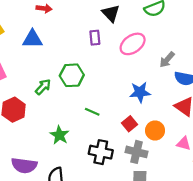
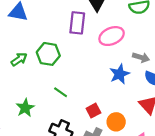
purple rectangle: (95, 38) -> (77, 23), size x1.5
gray arrow: (167, 60) -> (141, 57), turned -126
blue star: (140, 92) -> (120, 74), moved, turned -30

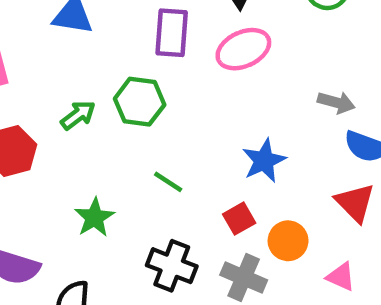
purple rectangle: (77, 23) -> (172, 33), moved
pink ellipse: (112, 36) -> (243, 49), moved
blue star: (120, 74) -> (264, 161), moved

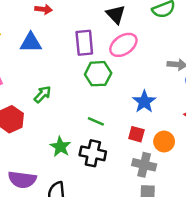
green hexagon: (140, 102) -> (98, 74), moved
red square: (239, 219) -> (136, 134), turned -35
black cross: (172, 266) -> (93, 153), moved

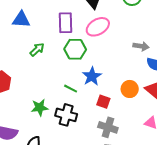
green arrow: (43, 94) -> (37, 50), moved
blue star: (144, 102) -> (92, 76), moved
orange circle: (164, 142) -> (130, 89), moved
green star: (60, 147) -> (40, 108), turned 30

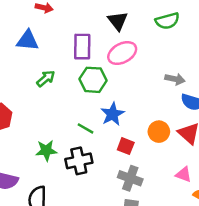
black cross: (66, 115) -> (79, 161), turned -30

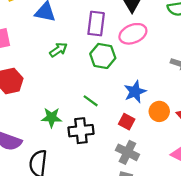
blue star: (112, 114) -> (135, 92), moved

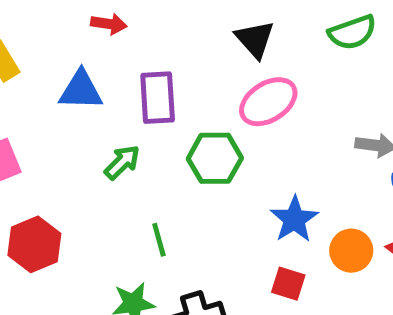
purple rectangle: (96, 24) -> (158, 98), moved
green line: (91, 101) -> (159, 240), moved, turned 49

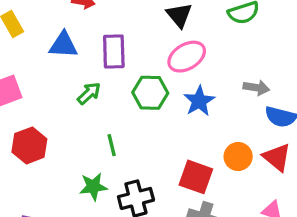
blue star: (294, 219) -> (199, 101), moved
red square: (288, 284) -> (196, 177), size x1.5

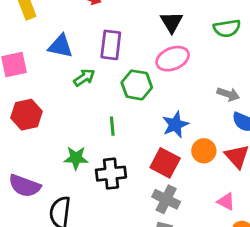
blue triangle: (63, 45) -> (60, 46), moved
blue star: (199, 101) -> (175, 125), moved
green line: (112, 145) -> (112, 126), moved

